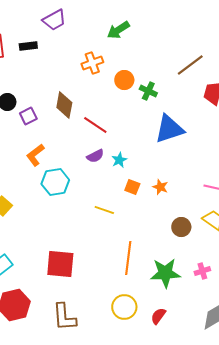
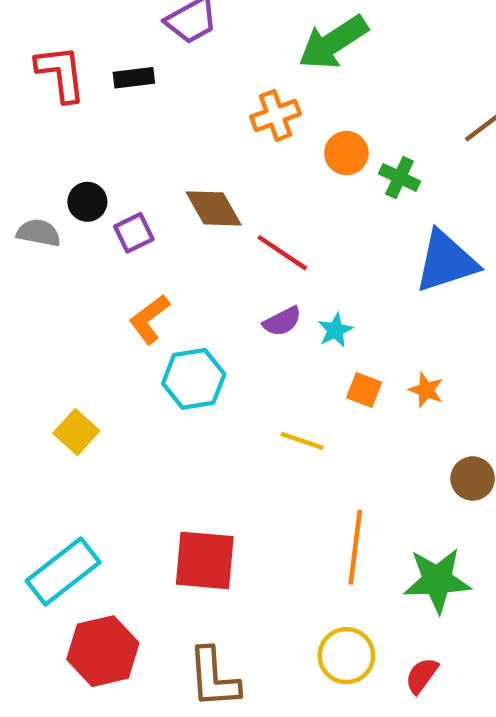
green arrow: (118, 30) -> (333, 42), size x1.4
brown diamond: (64, 105) -> (214, 208), turned -40

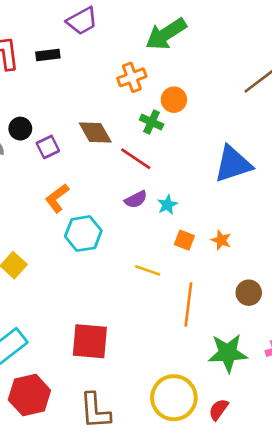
green cross: (400, 177) -> (152, 122), moved
orange line: (355, 547) -> (188, 304), moved
yellow circle: (346, 656) -> (174, 398), size x1.4

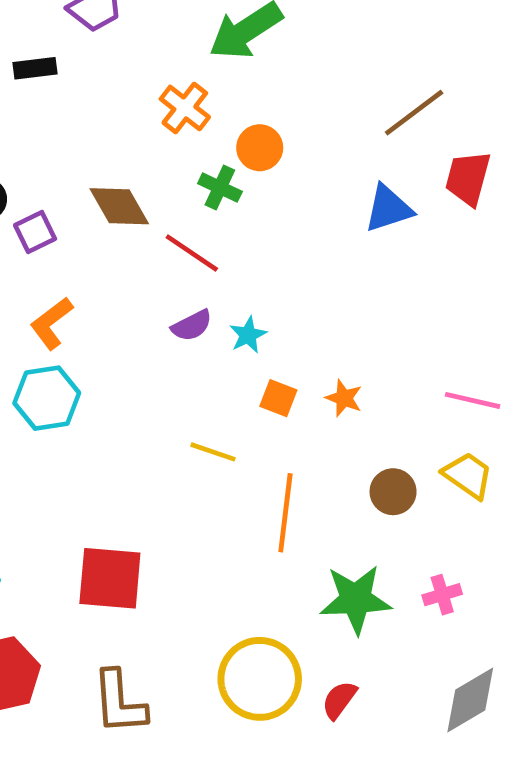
orange cross: (132, 77) -> (185, 108), turned -32
blue triangle: (233, 164) -> (388, 209), moved, size x0.7
cyan hexagon: (83, 234) -> (47, 398), moved

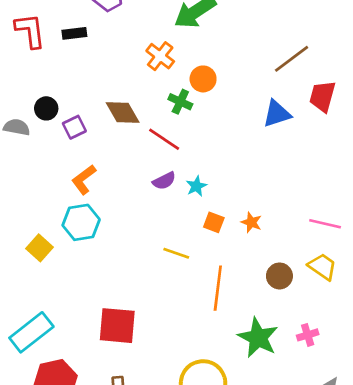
green star: (356, 599) -> (258, 338), turned 30

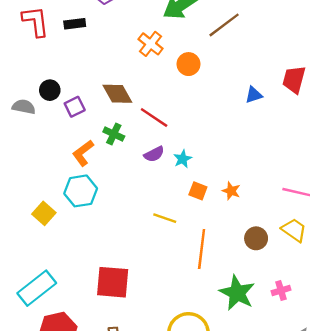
brown line: (292, 59) -> (224, 25), moved
green cross: (180, 102) -> (114, 134), moved
blue triangle: (277, 114) -> (254, 95), size x0.7

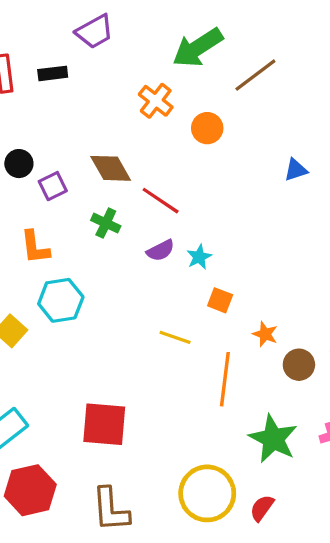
orange L-shape: (83, 153) -> (35, 247), moved, turned -60
orange star: (231, 191) -> (265, 334), moved

